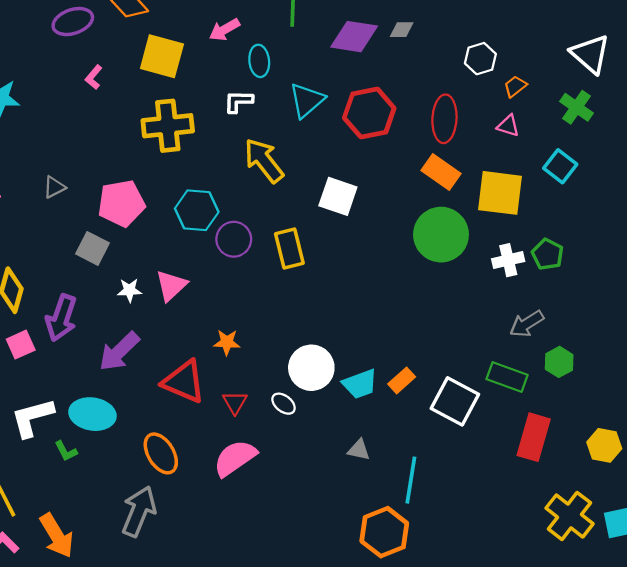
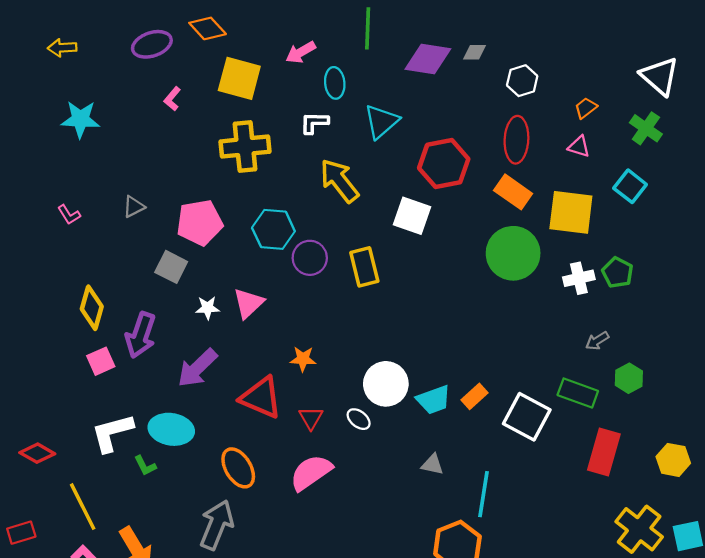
white hexagon: (480, 59) -> (522, 81), moved
red hexagon: (369, 113) -> (444, 164), moved
gray arrow: (527, 324) -> (597, 341), size x0.7

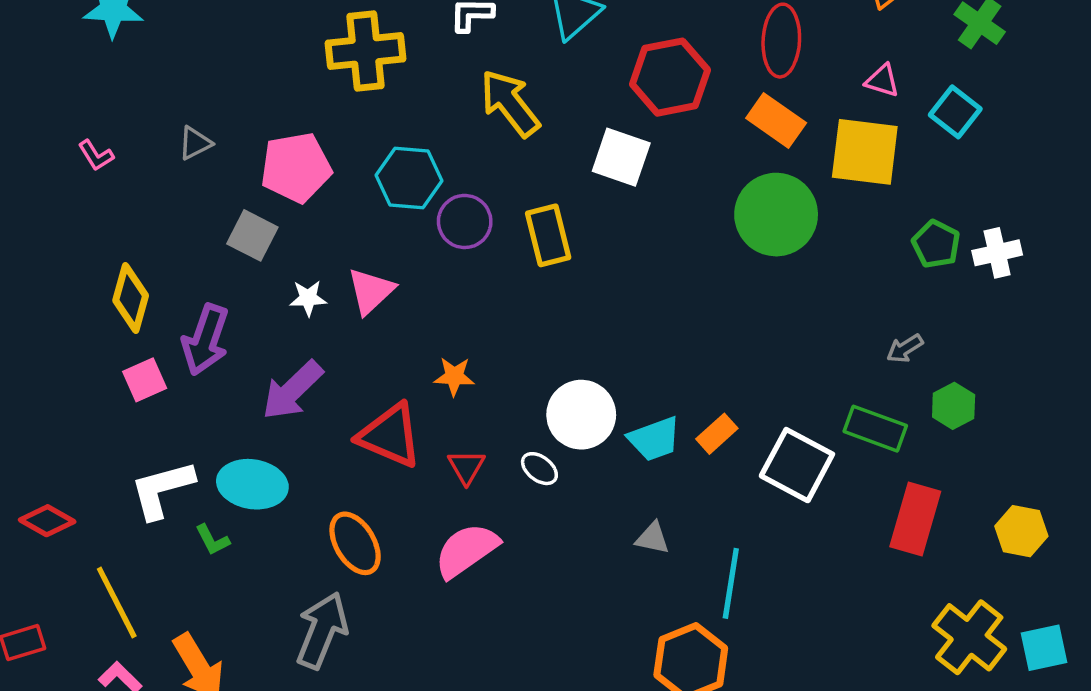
pink triangle: (579, 147) -> (882, 81), moved
white cross: (579, 278) -> (997, 253), moved

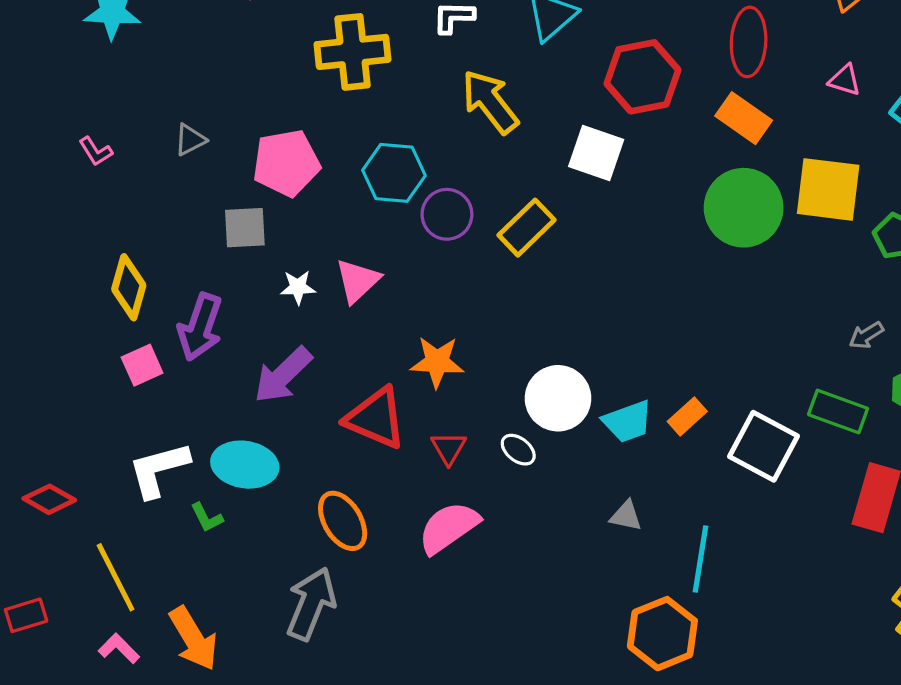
yellow square: (865, 152) -> (828, 189), moved
gray square: (252, 235) -> (245, 228), turned -30
yellow rectangle: (548, 235) -> (527, 228), turned 60
orange star: (454, 376) -> (437, 362), size x1.4

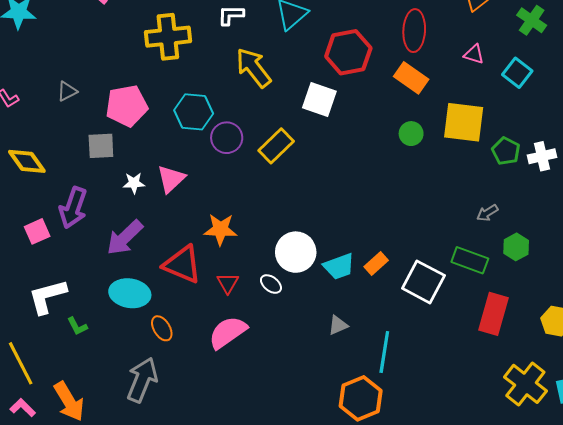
green circle: (744, 208) -> (411, 134), size x0.5
yellow diamond: (129, 287) -> (27, 161), moved, turned -51
cyan ellipse: (245, 465) -> (130, 293), moved
gray triangle: (626, 516) -> (338, 325), turned -35
orange ellipse: (343, 521) -> (162, 328), size x0.7

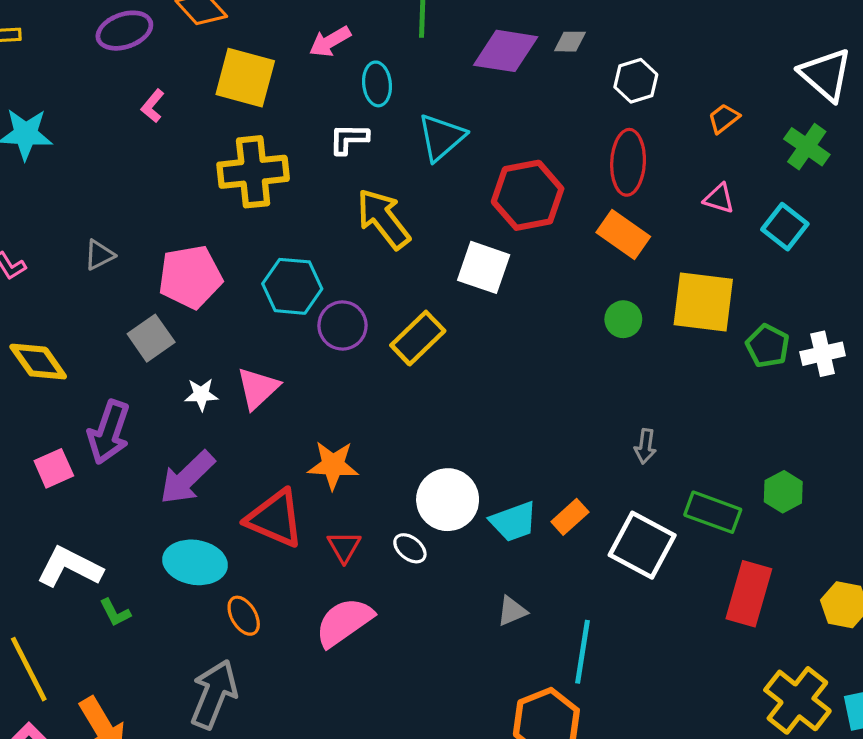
gray square: (101, 146) -> (151, 338), turned -32
gray arrow: (487, 213) -> (645, 446), moved, turned -50
white L-shape: (47, 296) -> (70, 567), turned 42

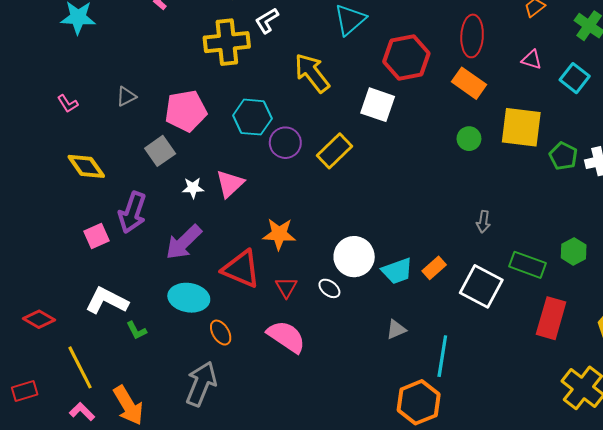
white L-shape: (349, 139) -> (267, 21), moved, turned -32
pink semicircle: (344, 622) -> (286, 337), turned 69

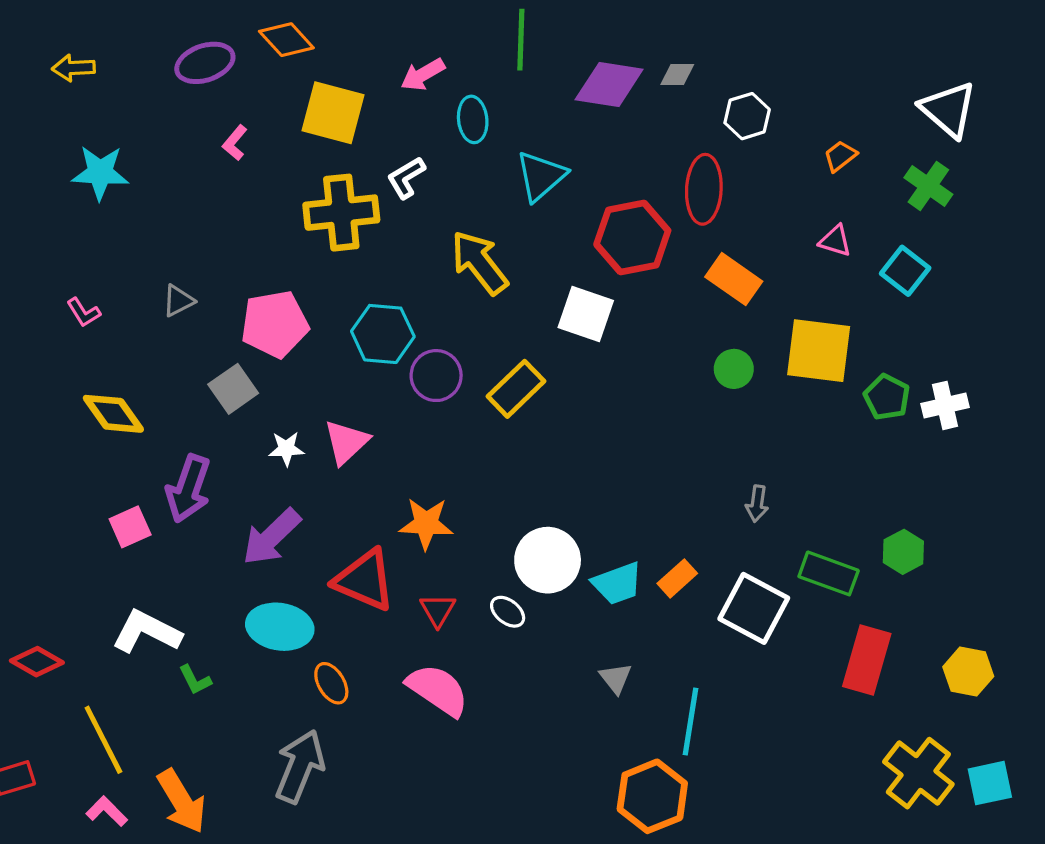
red ellipse: (472, 36) -> (704, 189), moved
gray triangle: (396, 329) -> (616, 678), turned -45

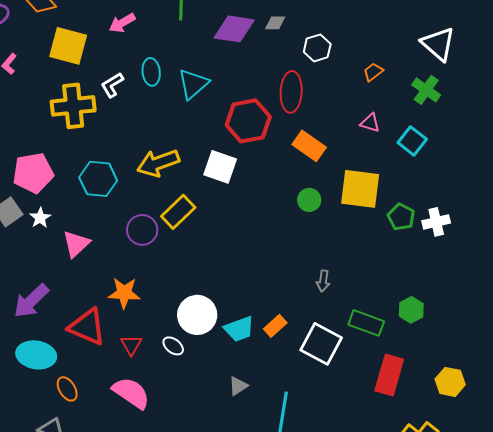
cyan ellipse: (473, 119) -> (151, 72), moved
yellow arrow: (479, 262) -> (158, 163), moved, turned -72
purple circle: (436, 376) -> (142, 230), moved
white star: (286, 449) -> (40, 218), moved, turned -30
gray triangle: (616, 678) -> (238, 386), turned 35

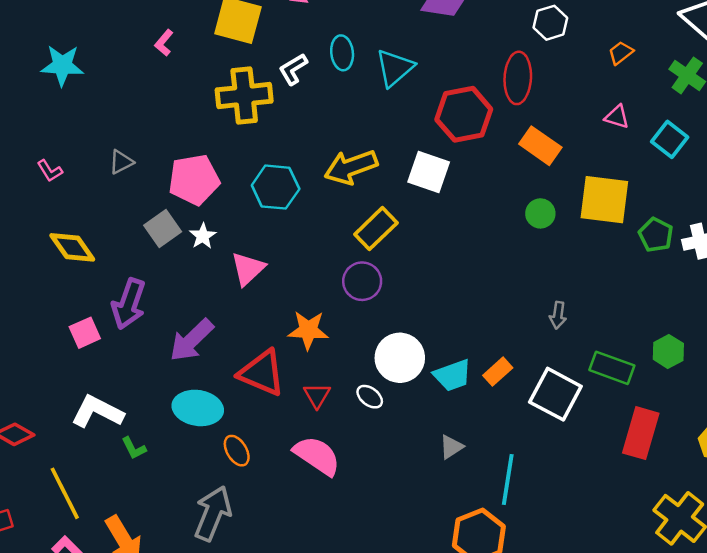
purple circle: (142, 230) -> (362, 281), moved

